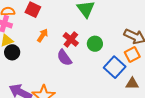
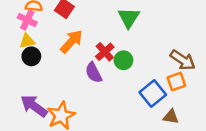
orange arrow: (43, 35) -> (71, 42), size x1.5
green circle: (95, 44) -> (123, 60), moved

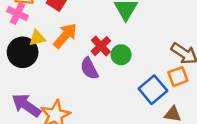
yellow triangle: (27, 41) -> (37, 38), moved
black circle: (31, 56) -> (23, 52), size x1.5

